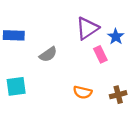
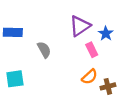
gray semicircle: (48, 54) -> (44, 50), turned -84
orange semicircle: (83, 92) -> (90, 77), moved, turned -56

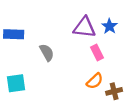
purple triangle: (80, 26) -> (84, 27), turned 40
blue star: (106, 33) -> (110, 26), moved

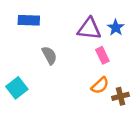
blue rectangle: (14, 34) -> (29, 20), moved
cyan square: (16, 83) -> (17, 88), turned -30

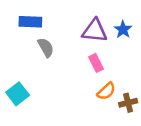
gray semicircle: (49, 55) -> (46, 47), moved
pink rectangle: (102, 55) -> (96, 63), moved

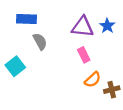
cyan square: (18, 94) -> (15, 66), moved

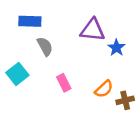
blue star: (107, 26) -> (116, 48), moved
pink rectangle: (84, 55) -> (64, 83), moved

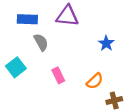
purple triangle: (93, 30) -> (67, 16), moved
brown cross: (125, 100) -> (114, 101), moved

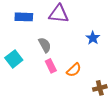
gray semicircle: (41, 42) -> (45, 45), moved
orange semicircle: (95, 81) -> (74, 70), moved

